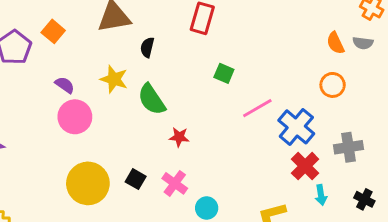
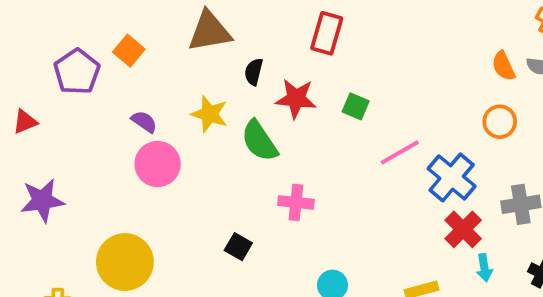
red star: (179, 137) -> (296, 99), moved, size x1.5
yellow circle: (88, 183) -> (125, 262), moved
pink cross: (175, 183) -> (296, 202), moved, turned -30

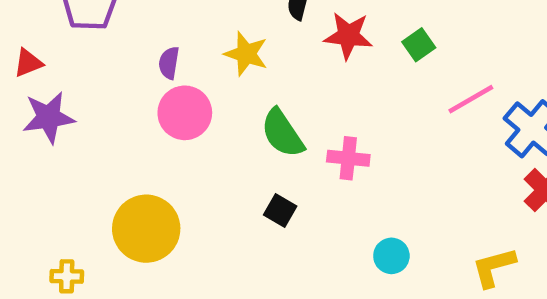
green square: (356, 106) -> (419, 45), turned 32
purple semicircle: (144, 122) -> (169, 63), turned -116
green semicircle: (259, 141) -> (282, 133), moved
purple star: (42, 201) -> (49, 117), moved

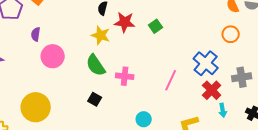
yellow star: (246, 54) -> (101, 35), moved
purple semicircle: (169, 63) -> (36, 34), moved
pink line: (471, 99) -> (171, 80), moved, turned -35

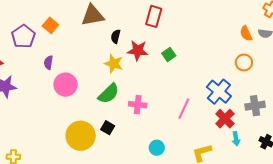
green semicircle: (96, 65) -> (109, 94), turned -100
yellow circle: (36, 107) -> (81, 136), moved

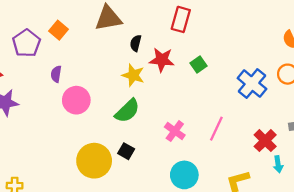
blue cross: (219, 92) -> (252, 84), moved
pink cross: (138, 105) -> (175, 131), moved, turned 30
cyan circle: (157, 148) -> (184, 175), size x1.5

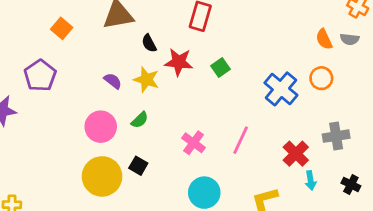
purple pentagon: (26, 43) -> (40, 76), moved
black semicircle: (136, 43) -> (149, 43), turned -42
purple semicircle: (56, 74) -> (113, 81), moved, turned 119
pink circle: (76, 100) -> (101, 127), moved
green semicircle: (127, 111) -> (140, 120), size x0.6

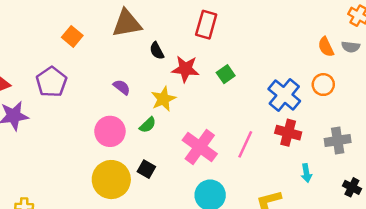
yellow star: (146, 80) -> (163, 99), moved, turned 30
pink cross: (194, 143) -> (200, 147), size x1.5
red cross: (296, 154) -> (288, 133), moved, turned -30
cyan arrow: (311, 180) -> (306, 173), moved

